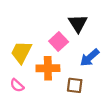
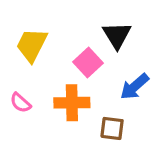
yellow trapezoid: (21, 52) -> (32, 45), moved
pink semicircle: (17, 85) -> (20, 103), moved

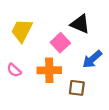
black triangle: (117, 35) -> (80, 24), turned -35

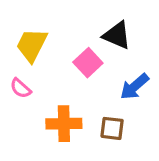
pink semicircle: (14, 70) -> (20, 88), moved
orange cross: (49, 70) -> (64, 124), moved

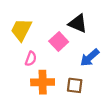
pink semicircle: (20, 88) -> (31, 59), moved, turned -112

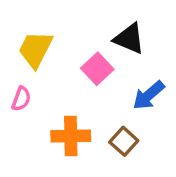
pink semicircle: (31, 59) -> (21, 99), moved
brown square: (75, 85) -> (124, 141), turned 35

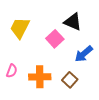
pink semicircle: (21, 99) -> (12, 71), moved

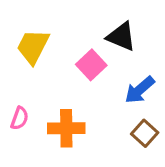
brown square: (70, 80) -> (145, 133), moved

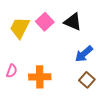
pink square: (91, 65) -> (45, 22), moved

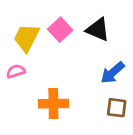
pink semicircle: (12, 71) -> (16, 71), moved, turned -128
brown square: (87, 80) -> (117, 108), turned -35

